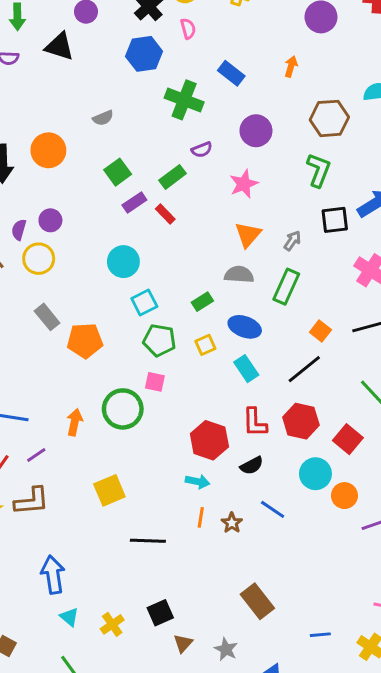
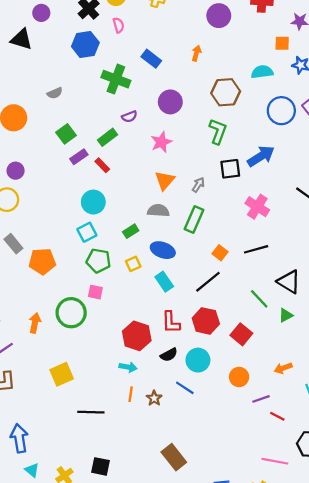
cyan circle: (123, 262) -> (93, 202), moved
cyan circle: (315, 474) -> (198, 360), moved
black square: (160, 613) -> (101, 466), turned 36

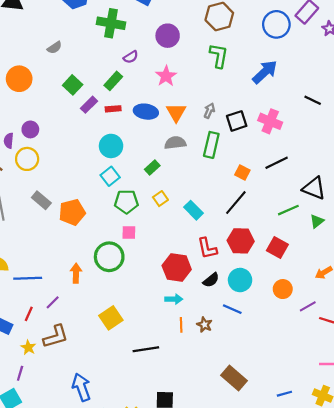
red rectangle: (102, 165) -> (113, 109), turned -40
black square: (230, 169) -> (237, 121), moved
blue ellipse: (163, 250) -> (146, 112), moved
green line: (259, 299) -> (288, 210), turned -60

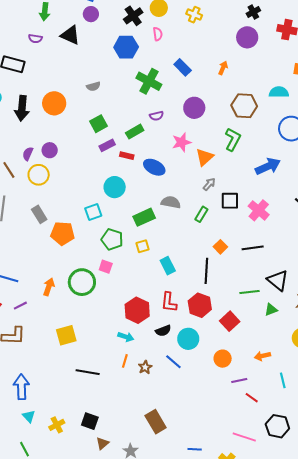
orange triangle: (176, 112) -> (205, 157), moved
green rectangle: (211, 145) -> (201, 214), size x0.7
green rectangle: (152, 167) -> (144, 217), size x1.5
cyan square: (110, 176) -> (93, 212), moved
black line: (236, 203) -> (206, 271), turned -55

